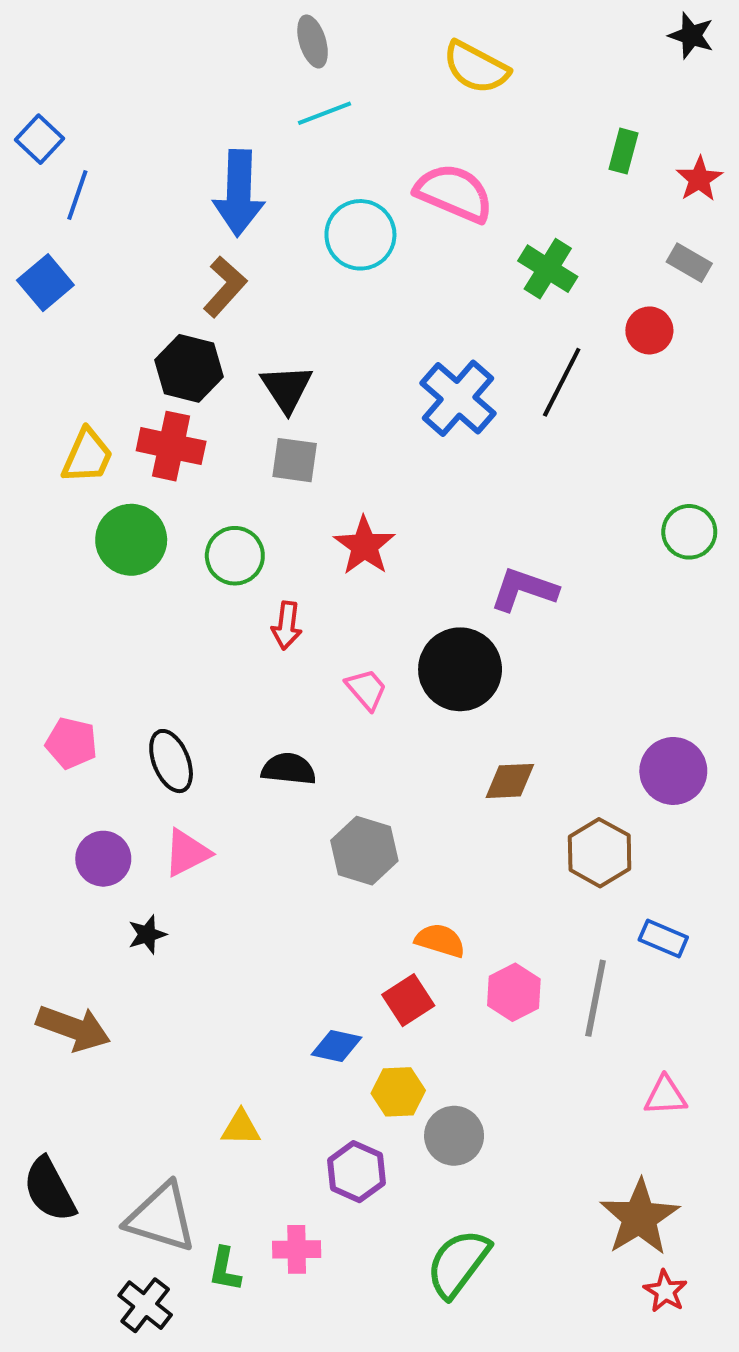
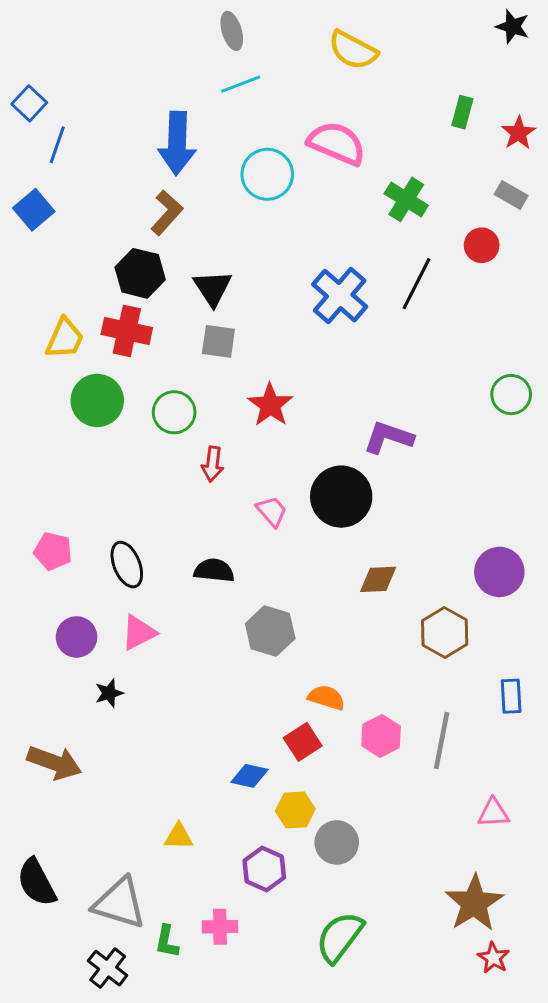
blue rectangle: (663, 938) -> (511, 696), moved, turned 64

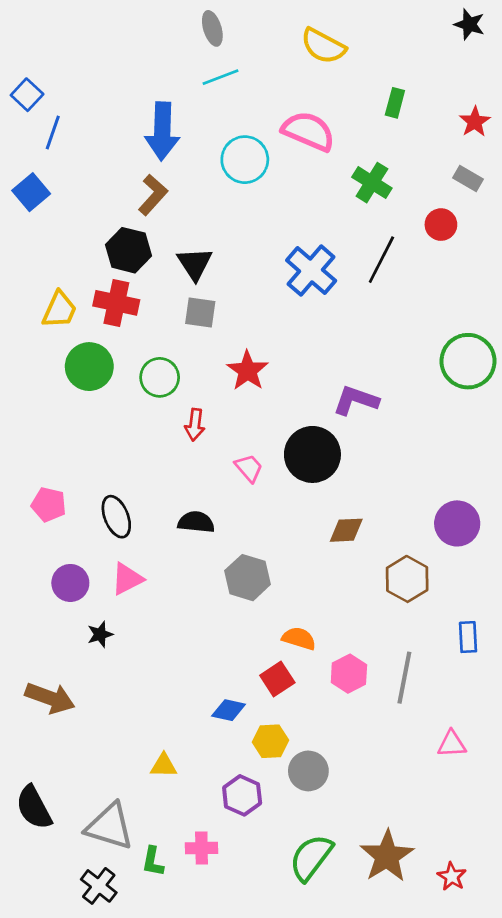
green rectangle: (462, 112) -> (395, 103), moved
green circle: (511, 395) -> (468, 361), size x1.5
brown star: (474, 903) -> (387, 856), moved

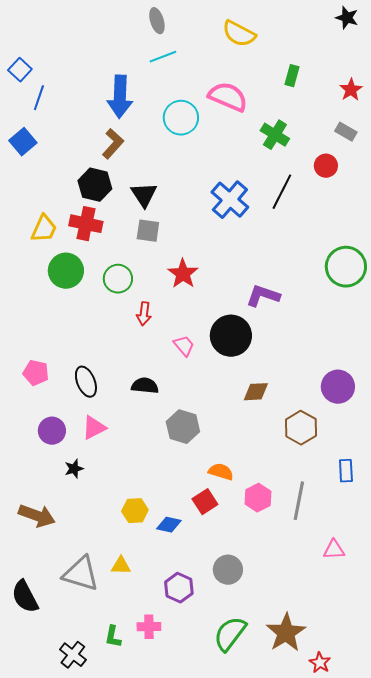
yellow hexagon: (271, 741) -> (135, 511), moved
gray triangle: (110, 826) -> (81, 574), moved
red star: (452, 876) -> (320, 663), moved

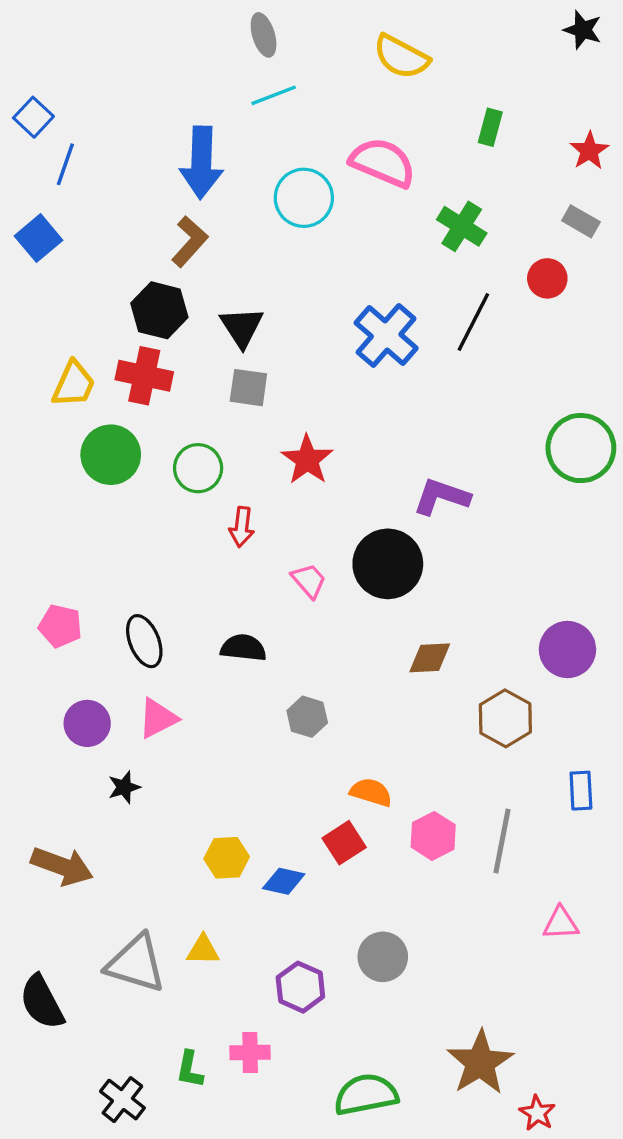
gray hexagon: (183, 427) -> (307, 717), size x0.7
green semicircle: (230, 634) -> (366, 1095), moved, turned 42

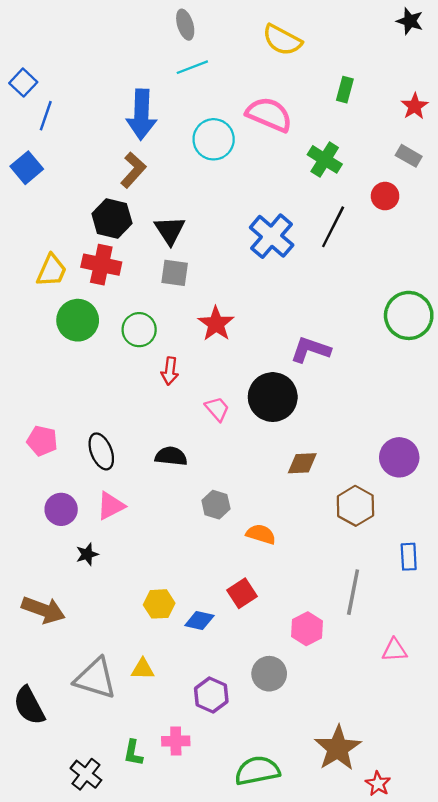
orange semicircle: (371, 792) -> (261, 534), moved
pink hexagon: (433, 836) -> (307, 629), moved

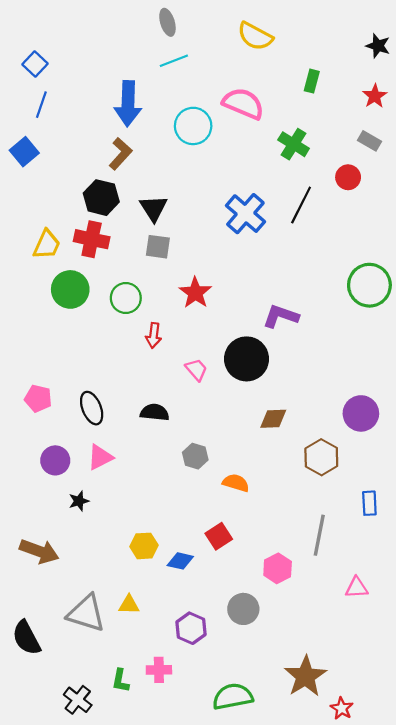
black star: (410, 21) -> (378, 46), moved
blue square: (23, 83) -> (35, 64), moved

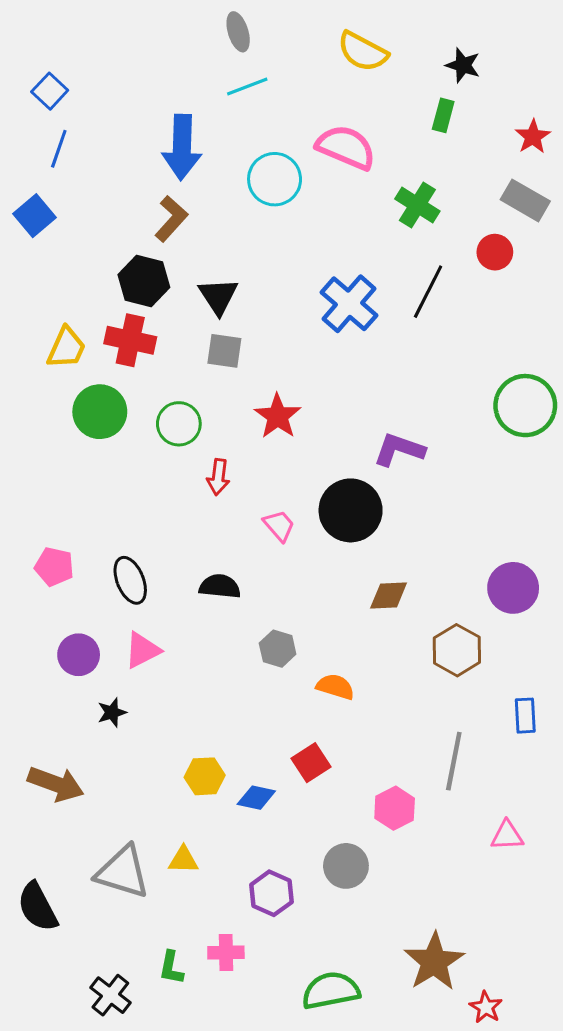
black star: (378, 46) -> (463, 65), moved
gray rectangle: (369, 141) -> (525, 200), size x1.4

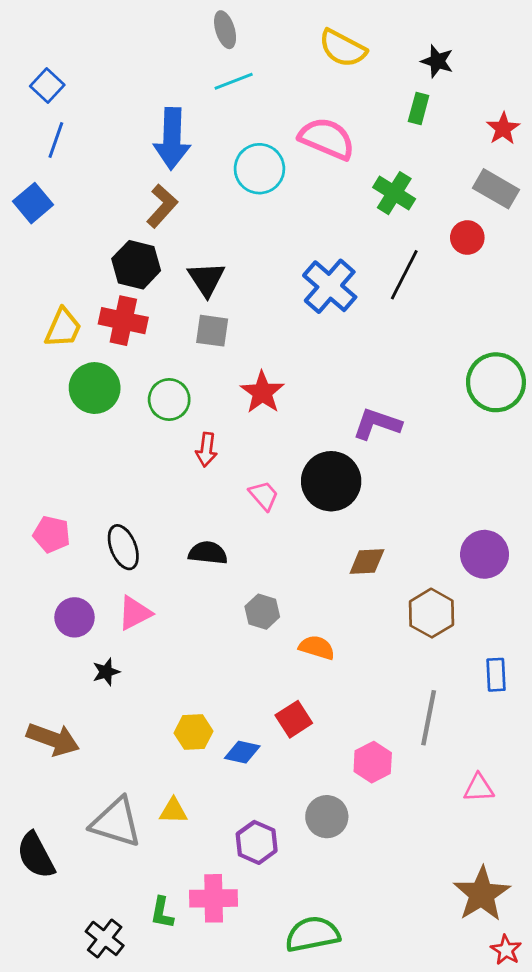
pink cross: (226, 953) -> (214, 898), size x1.4
brown star: (434, 962) -> (482, 894), moved
red star: (486, 1007) -> (506, 950), moved

